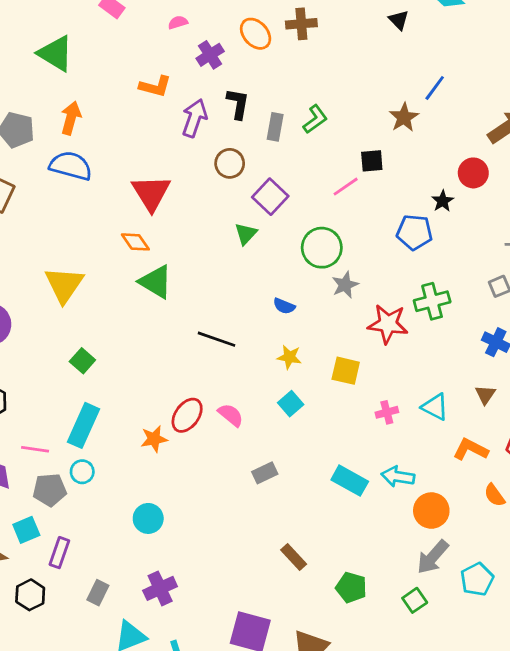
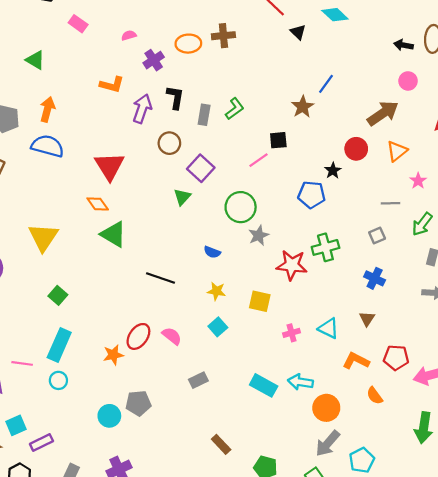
orange ellipse: (256, 34) -> (188, 44), turned -50
green triangle: (56, 53) -> (35, 60), size x0.7
gray pentagon: (50, 490) -> (138, 403), moved
purple rectangle: (59, 553) -> (41, 443), turned 45

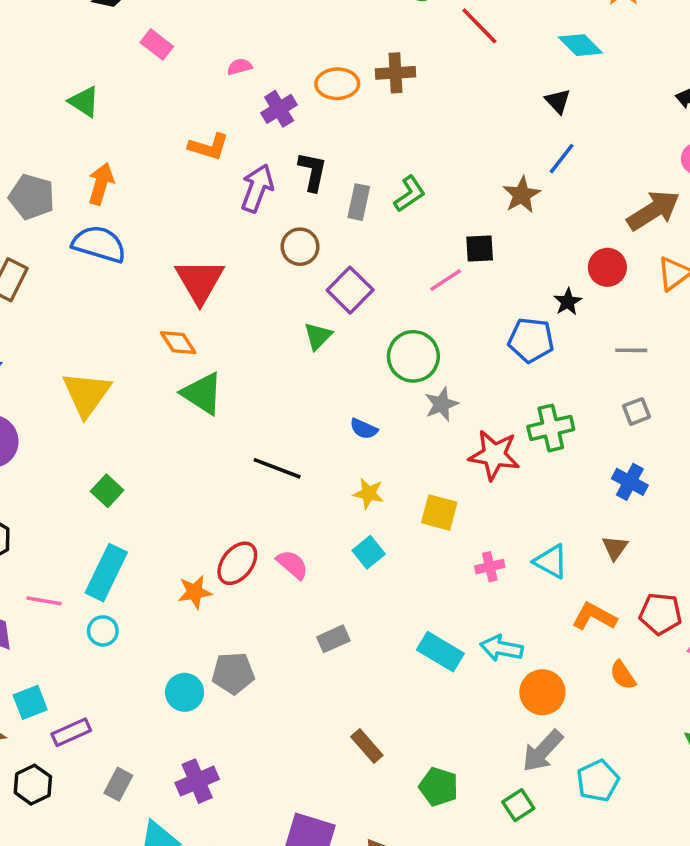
black triangle: (298, 32) -> (558, 101), moved
gray line: (390, 203) -> (631, 350), moved

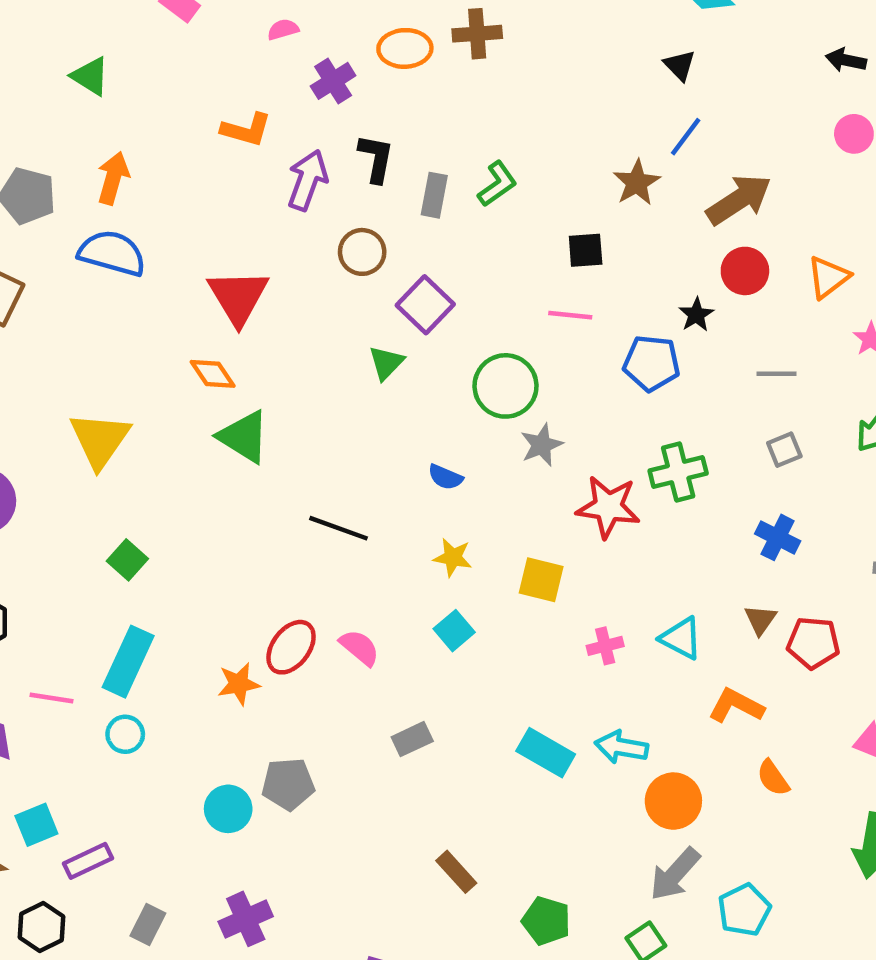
brown arrow: (653, 210) -> (739, 200), moved
pink line: (446, 280) -> (570, 315), moved, turned 40
red pentagon: (660, 614) -> (813, 643), moved

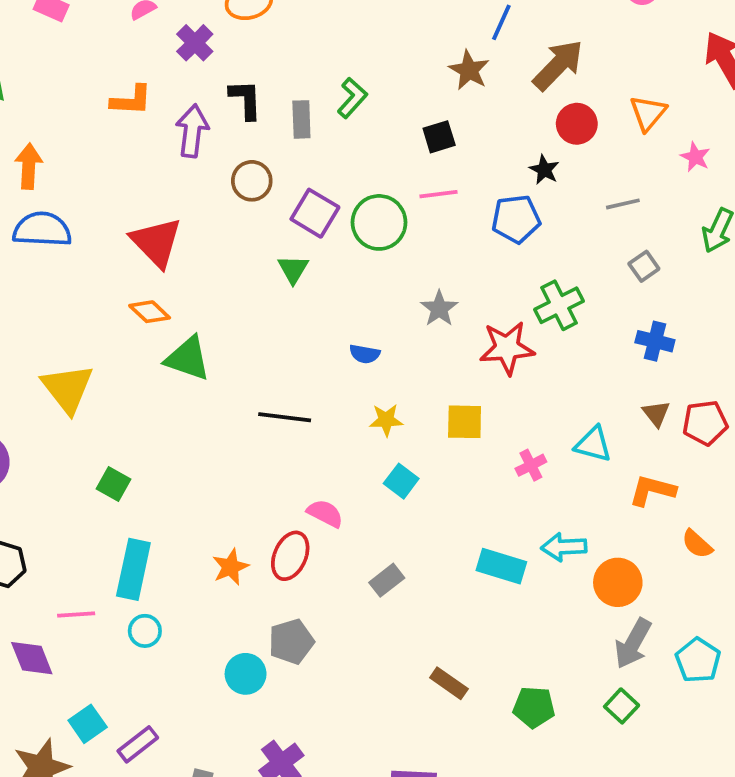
green circle: (506, 386) -> (379, 222), moved
red ellipse: (291, 647) -> (290, 556), moved

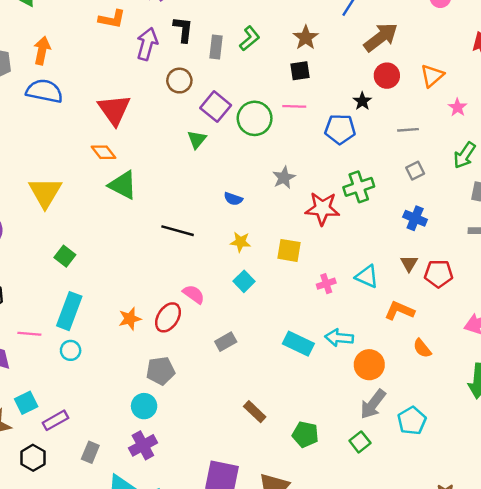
brown star: (469, 70) -> (306, 38), moved
cyan circle: (246, 674) -> (144, 406), moved

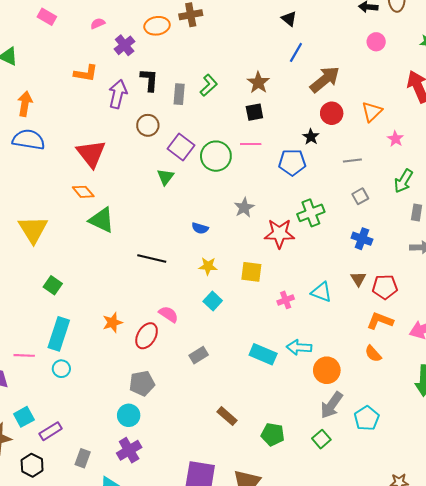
orange L-shape: (399, 311) -> (380, 321), moved
orange star: (130, 319) -> (113, 322), moved

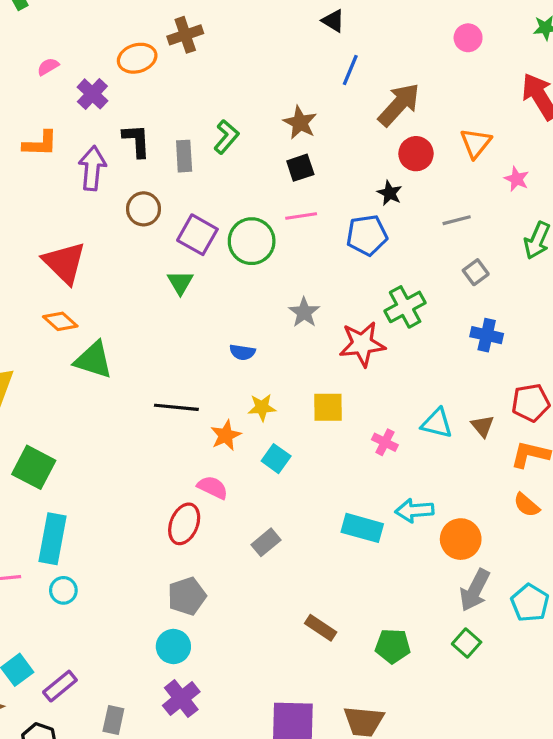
brown triangle: (358, 279) -> (483, 426), moved
green square: (53, 285) -> (34, 467), size x1.5
pink cross: (286, 300) -> (385, 442), turned -35
orange star: (113, 322) -> (226, 435), moved

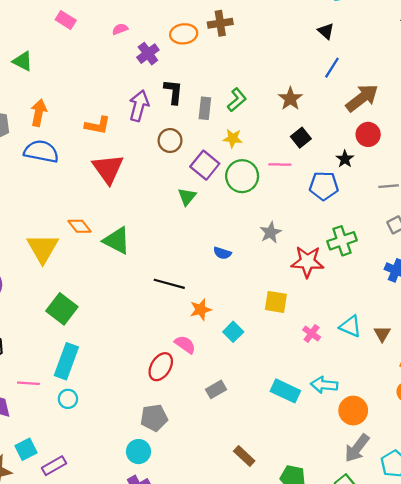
orange L-shape: (40, 144) -> (98, 125), moved
black square: (300, 168) -> (301, 138), moved, turned -30
orange diamond: (60, 321) -> (80, 226), moved
yellow star: (262, 407) -> (233, 138), moved

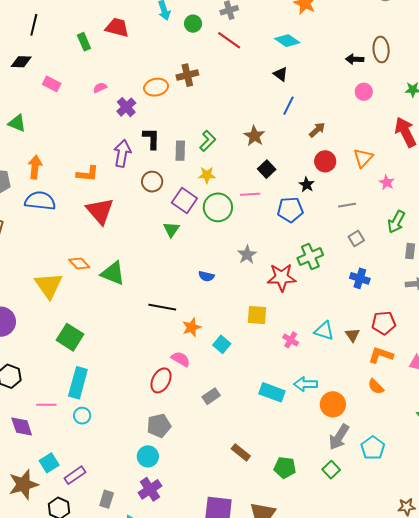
brown arrow: (362, 98) -> (317, 130), size x0.6

